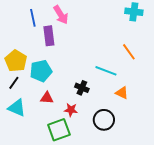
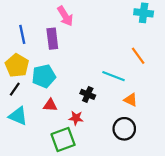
blue line: (33, 18) -> (22, 34), moved
black circle: (104, 120) -> (124, 129), moved

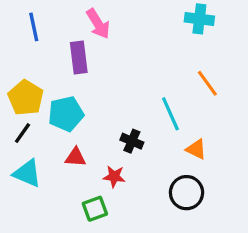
cyan cross: (144, 13) -> (199, 19), moved
blue line: (22, 34) -> (34, 27), moved
cyan line: (113, 76) -> (170, 114), turned 45
green square: (63, 140) -> (95, 209), size x0.7

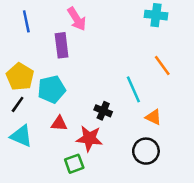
red star: (114, 177) -> (89, 138), size x1.5

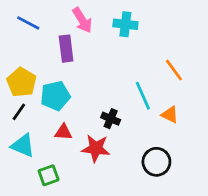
cyan cross: (156, 15) -> (125, 24), moved
blue line: (26, 21) -> (28, 23), turned -50
orange triangle: (154, 117) -> (170, 115), moved
green square: (74, 164) -> (49, 175), moved

